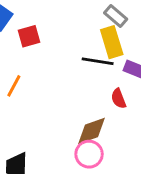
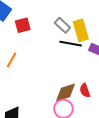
gray rectangle: (116, 16) -> (62, 25), moved
red semicircle: (118, 99) -> (85, 90), moved

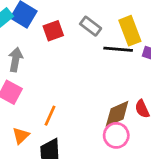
gray rectangle: (62, 25) -> (91, 26), moved
orange line: (11, 60) -> (50, 116), moved

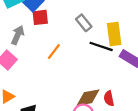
red square: (53, 31) -> (40, 17), moved
orange line: (50, 116) -> (54, 52), moved

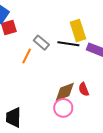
gray rectangle: (84, 23) -> (41, 43), moved

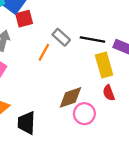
yellow rectangle: (78, 30) -> (104, 65), moved
brown diamond: (65, 92) -> (70, 97), moved

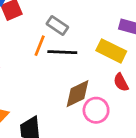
black line: (92, 40) -> (62, 52), moved
yellow rectangle: (104, 65) -> (111, 51), turned -40

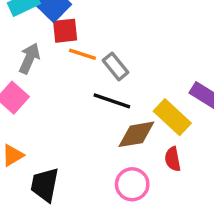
orange line: (40, 46) -> (82, 54), moved, turned 70
brown diamond: (77, 94) -> (136, 134), moved

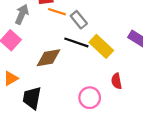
yellow rectangle: (172, 117) -> (101, 46), moved
brown diamond: (136, 134) -> (49, 58), moved

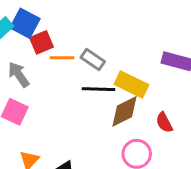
gray arrow: (22, 14) -> (19, 75), turned -42
brown diamond: (49, 58) -> (125, 111), moved

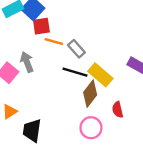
gray arrow: (19, 75) -> (27, 62), moved
brown diamond: (125, 111) -> (90, 94), turned -40

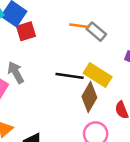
orange line: (54, 42) -> (79, 26), moved
gray rectangle: (76, 49) -> (96, 32), moved

